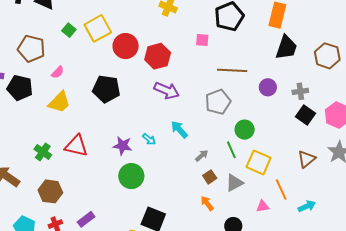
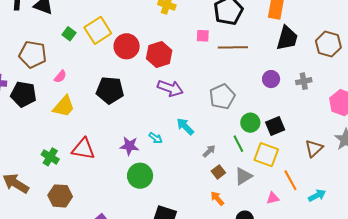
brown line: (232, 70) -> (233, 47), moved
black square: (305, 115) -> (275, 126), moved, turned 36

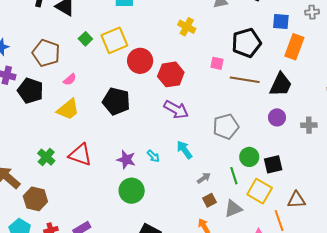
black trapezoid: (287, 38) -> (281, 85), moved
brown triangle: (314, 148) -> (296, 200), moved, turned 30
brown hexagon: (60, 196) -> (35, 199), moved

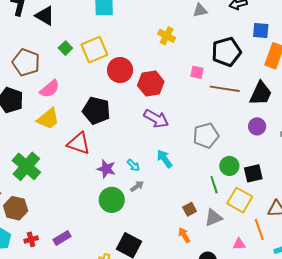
pink semicircle: (70, 79) -> (50, 89), size x1.5
red triangle: (80, 155) -> (79, 143), moved
green cross: (46, 157) -> (26, 166), size x1.6
gray arrow: (204, 178) -> (137, 186), moved

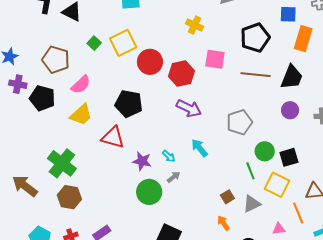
pink square: (197, 72) -> (215, 59), moved, size x1.5
brown hexagon: (16, 208) -> (69, 197), moved

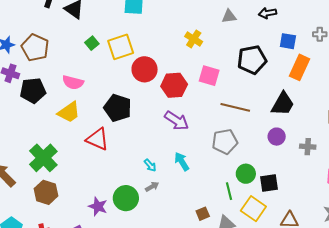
brown pentagon: (56, 60) -> (35, 48), moved
brown line: (256, 75) -> (235, 107), moved
pink semicircle: (81, 85) -> (73, 82), turned 50
black pentagon: (42, 98) -> (33, 91), turned -30
purple star: (142, 161) -> (98, 206), moved

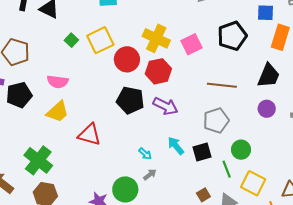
yellow cross: (194, 39) -> (156, 38), moved, size x1.5
pink square: (209, 76) -> (191, 44), moved, turned -35
black pentagon: (118, 108) -> (130, 100), moved
black square: (269, 183) -> (202, 152), moved

